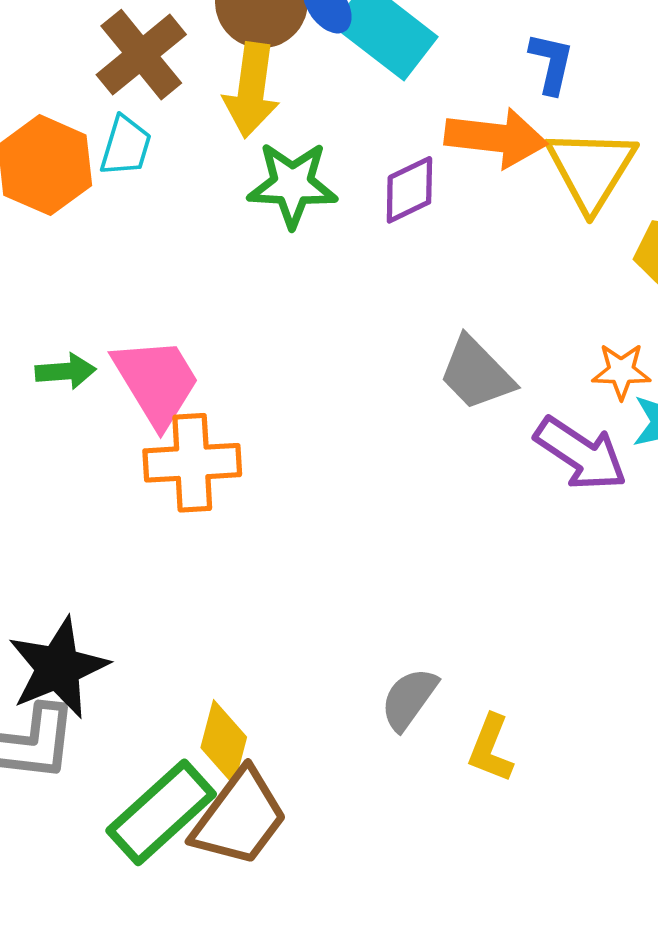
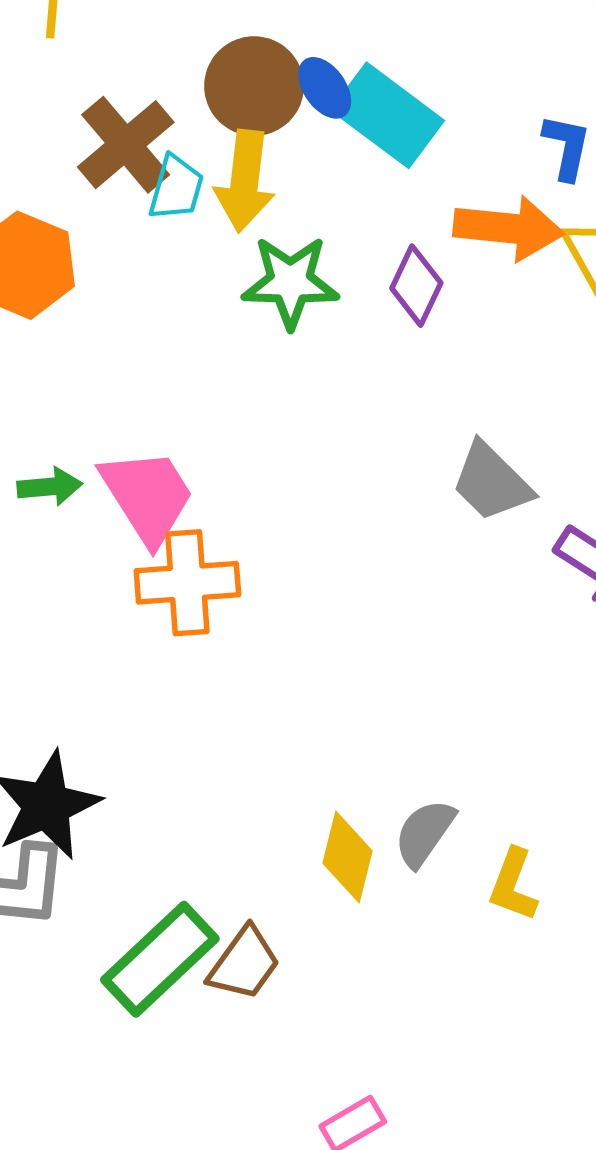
cyan trapezoid: (126, 146) -> (176, 188), moved
purple diamond: (409, 190) -> (416, 286), turned -38
yellow diamond: (224, 742) -> (348, 857), moved
brown trapezoid: (240, 818) -> (244, 964), size x0.7

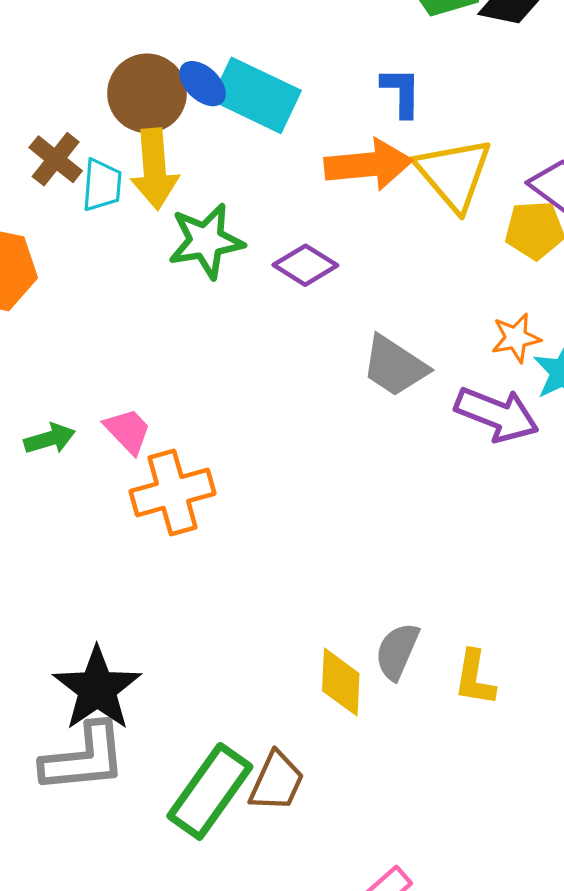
brown cross: (126, 145) -> (56, 159), size x0.7
purple diamond: (416, 286) -> (305, 265), moved, turned -72
pink trapezoid: (147, 496) -> (128, 431), size x0.6

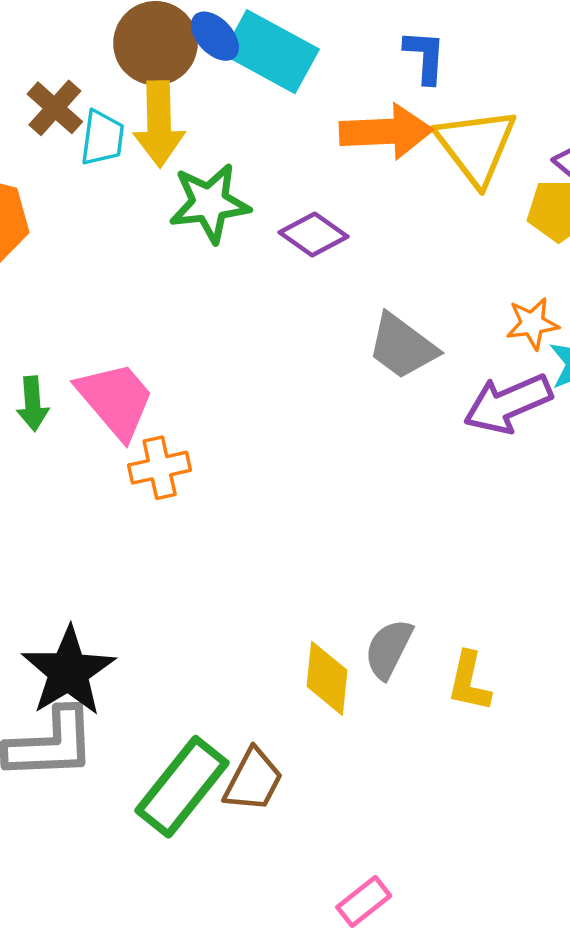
purple arrow: (497, 414) -> (508, 404), turned 132
pink trapezoid: (128, 431) -> (116, 400), size x1.6
green arrow: (50, 439) -> (33, 404), turned 99
orange cross: (172, 492) -> (160, 468), size x0.7

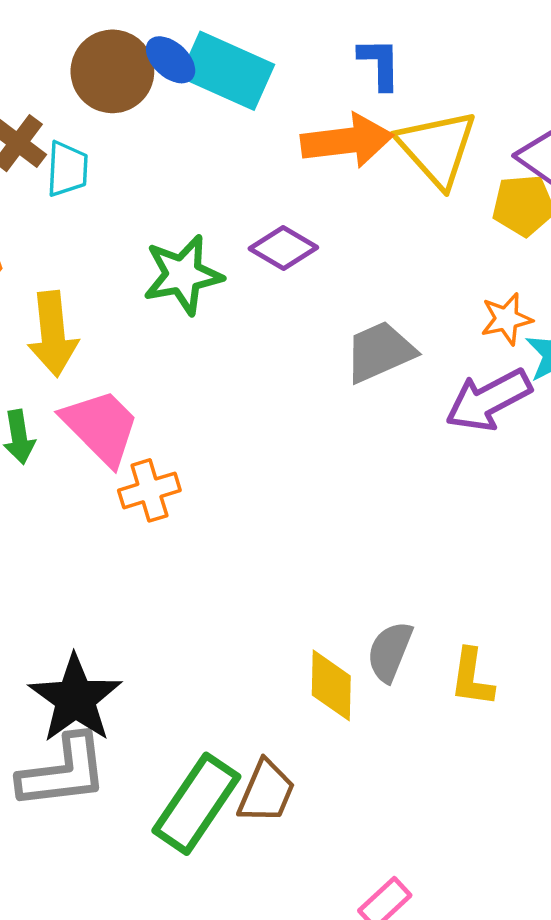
yellow arrow: (159, 124) -> (53, 334), moved
green star: (210, 203) -> (183, 275), moved
gray trapezoid: (402, 347) -> (380, 352), turned 124

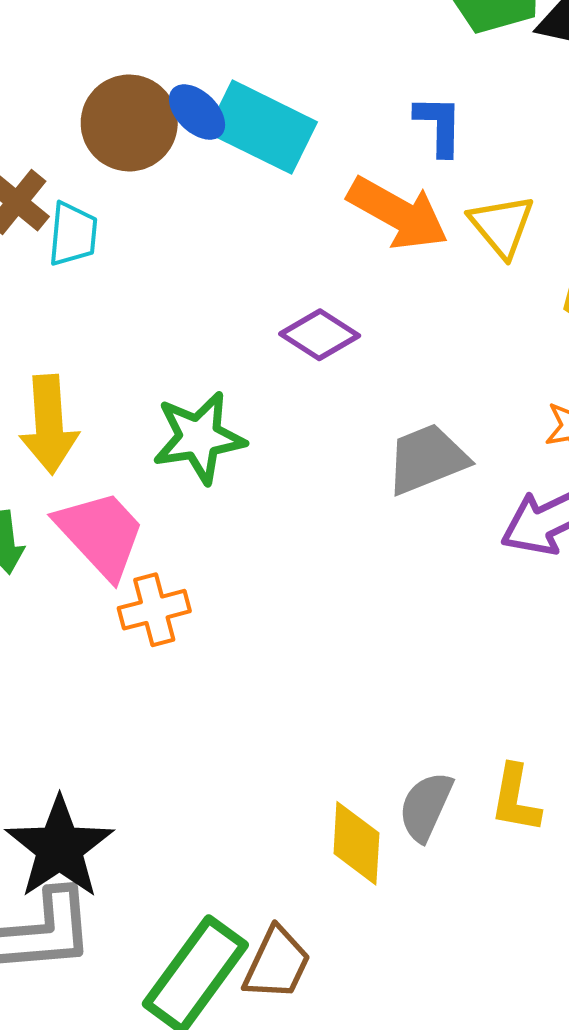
orange arrow: (347, 141) -> (398, 213), turned 34
yellow triangle: (437, 148) -> (502, 226), size x0.7
green star: (183, 275) -> (199, 438), moved
yellow L-shape: (472, 678) -> (515, 799), moved

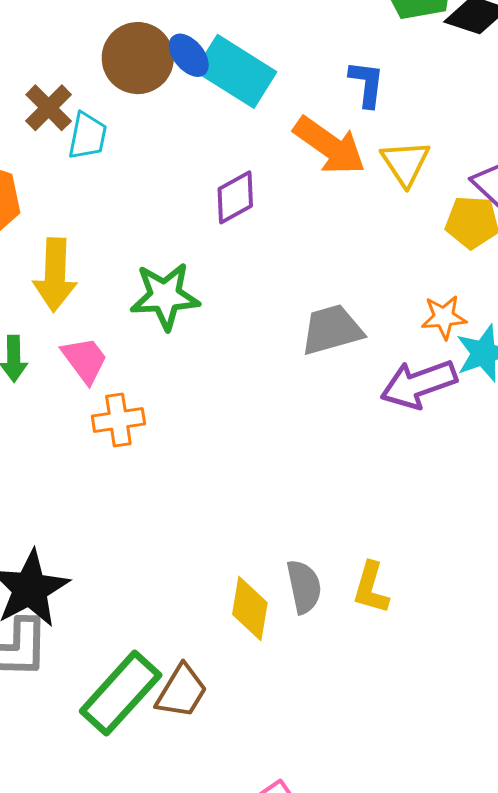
purple diamond: (320, 335) -> (235, 197), moved, turned -68
pink trapezoid: (101, 534) -> (85, 360), size x0.7
gray semicircle: (426, 806) -> (304, 587), turned 138

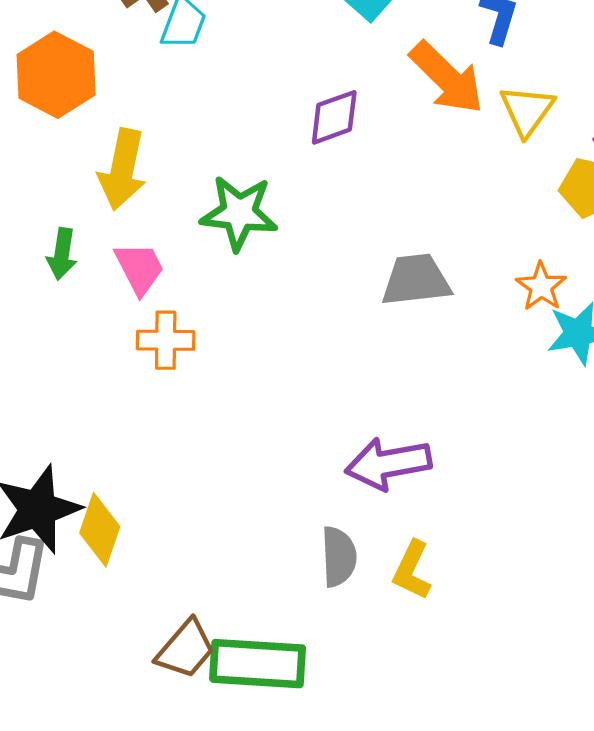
orange star: (444, 317) -> (541, 287), turned 30
purple arrow: (419, 384) -> (388, 464), moved
yellow diamond: (250, 608) -> (100, 530), moved
green rectangle: (121, 693) -> (258, 664), moved, turned 42

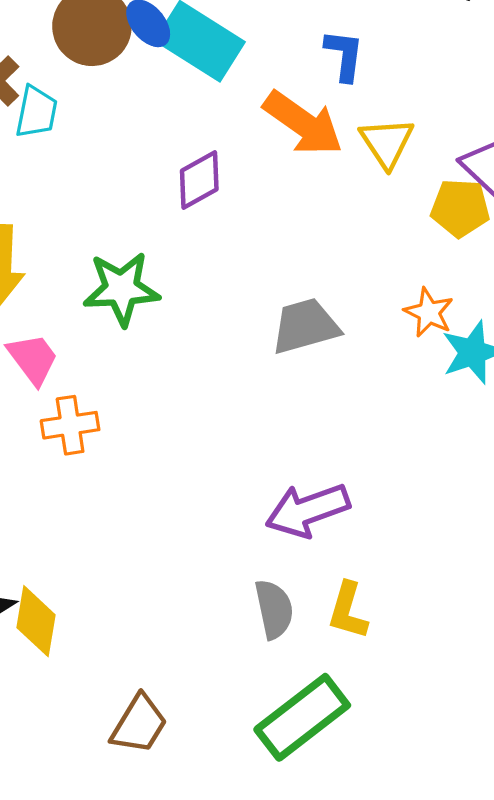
green rectangle: (258, 664) -> (302, 717), moved, turned -32

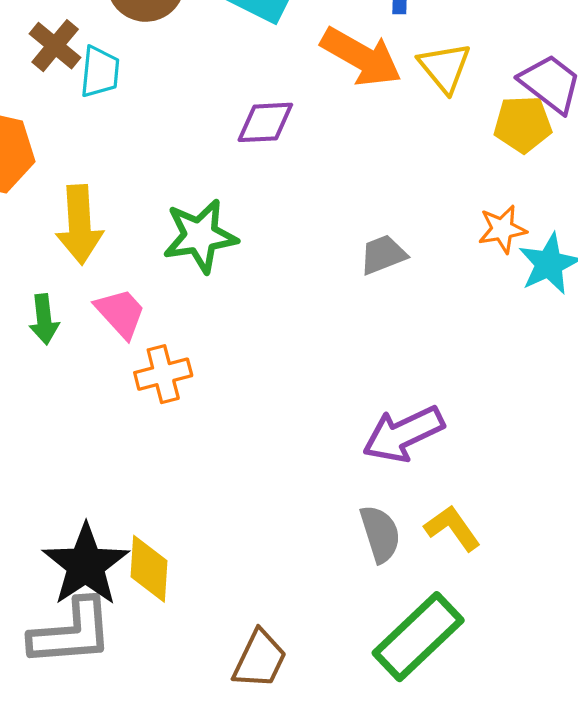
purple diamond: (199, 180) -> (265, 122), turned 32
orange star: (429, 312) -> (502, 229), turned -30
gray trapezoid: (305, 326) -> (383, 255), size x0.7
yellow L-shape: (348, 611) -> (452, 528), turned 134

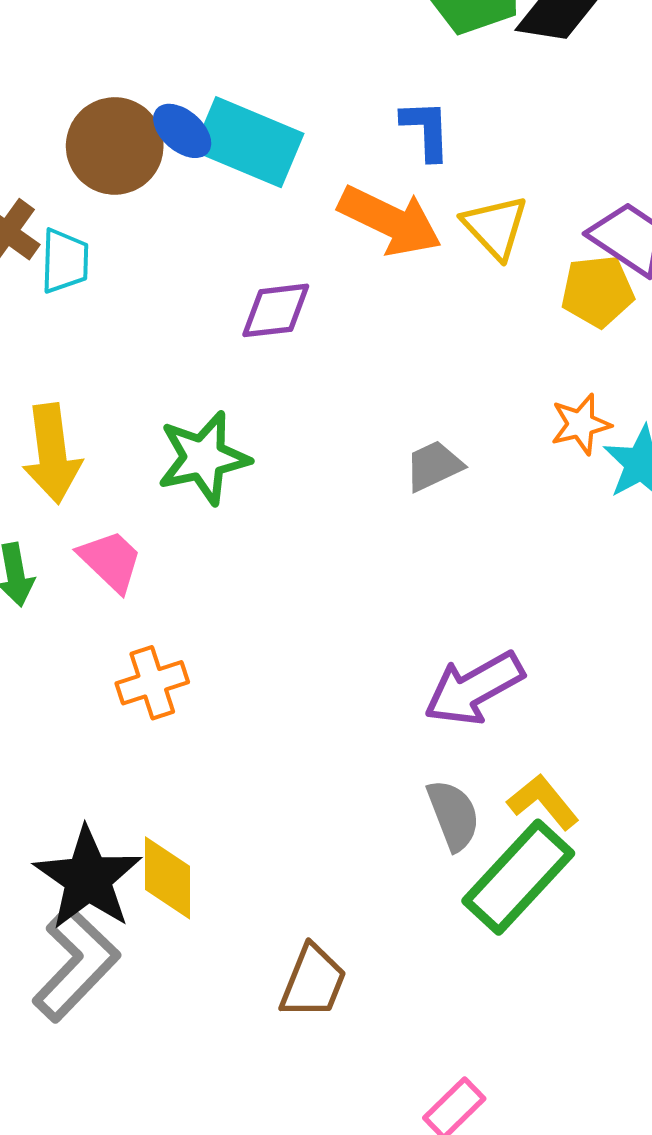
orange cross: (163, 374) -> (152, 683), moved
gray L-shape: (71, 633) -> (76, 964), turned -38
green rectangle: (418, 637) -> (518, 877), moved

